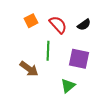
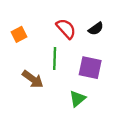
orange square: (31, 21) -> (19, 34), moved

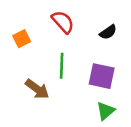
red semicircle: (66, 29) -> (63, 22), moved
green triangle: (77, 99) -> (106, 111), moved

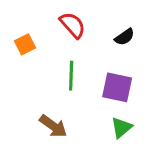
brown arrow: (37, 89) -> (53, 126), moved

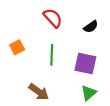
orange square: (25, 44) -> (17, 47), moved

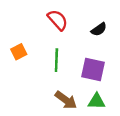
brown arrow: (39, 92) -> (66, 100), moved
green triangle: (89, 93) -> (97, 101), turned 42

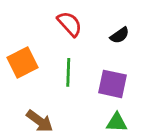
orange square: (19, 52) -> (23, 62), size x1.5
brown arrow: (66, 100) -> (40, 121), moved

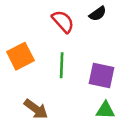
black semicircle: (120, 35) -> (98, 14), moved

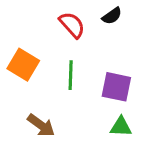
orange square: (20, 56) -> (23, 65), turned -32

